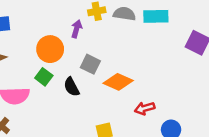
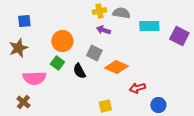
cyan rectangle: (156, 16) -> (149, 26), moved
purple arrow: (77, 29) -> (103, 30), moved, turned -88

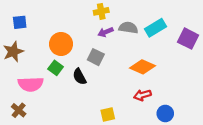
gray semicircle: (121, 13) -> (128, 28), moved
cyan rectangle: (149, 26) -> (155, 28), turned -30
purple arrow: (103, 30) -> (106, 32), turned -40
orange diamond: (116, 67) -> (142, 67), moved

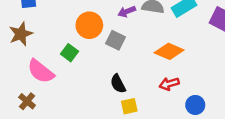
orange circle: (61, 44) -> (89, 25), moved
black semicircle: (79, 77) -> (118, 84), moved
pink semicircle: (31, 84) -> (41, 71), turned 40

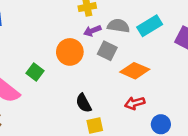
orange circle: (89, 25) -> (70, 52), moved
gray square: (116, 40) -> (107, 51), moved

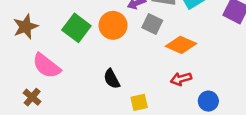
green square: (35, 72) -> (76, 28), moved, size x1.5
black semicircle: (84, 103) -> (112, 79), moved

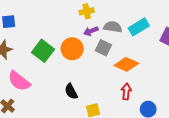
red arrow: (181, 79) -> (126, 91), turned 112

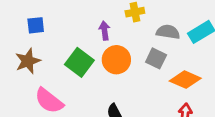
purple arrow: (91, 31) -> (104, 31), moved, turned 104

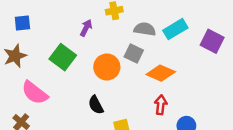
purple arrow: (104, 31) -> (86, 28), turned 35
orange circle: (116, 60) -> (107, 67), moved

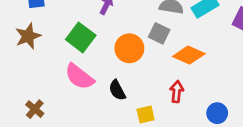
pink semicircle: (35, 93) -> (79, 77), moved
red arrow: (161, 105) -> (177, 92), moved

